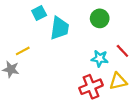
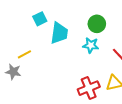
cyan star: (100, 58) -> (91, 45), moved

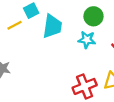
yellow line: (24, 54) -> (14, 25), moved

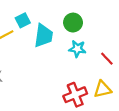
green circle: (93, 16) -> (73, 23), moved

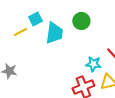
cyan star: (77, 49) -> (93, 64), moved

